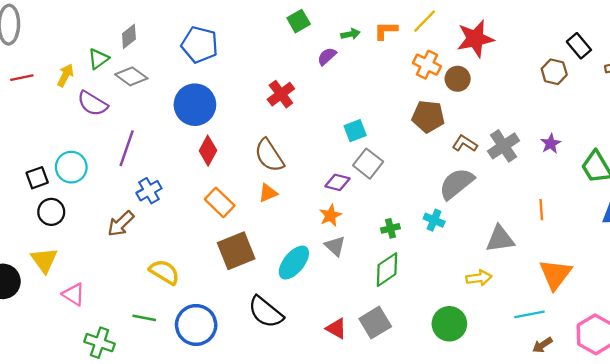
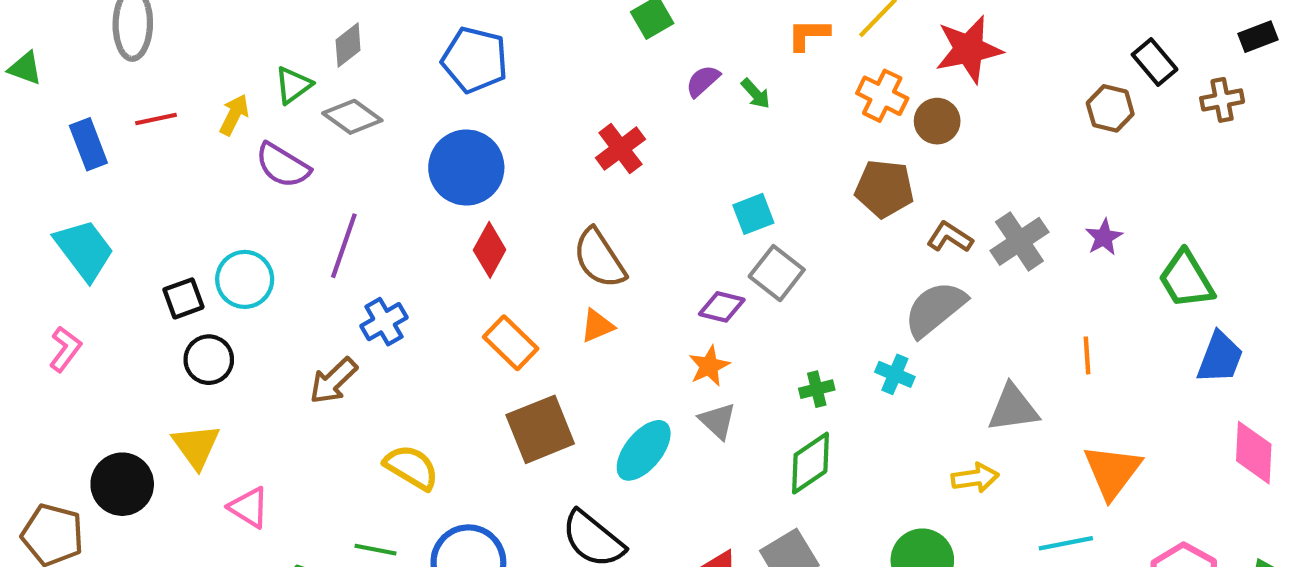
green arrow: (350, 34) -> (756, 94), moved, turned 60

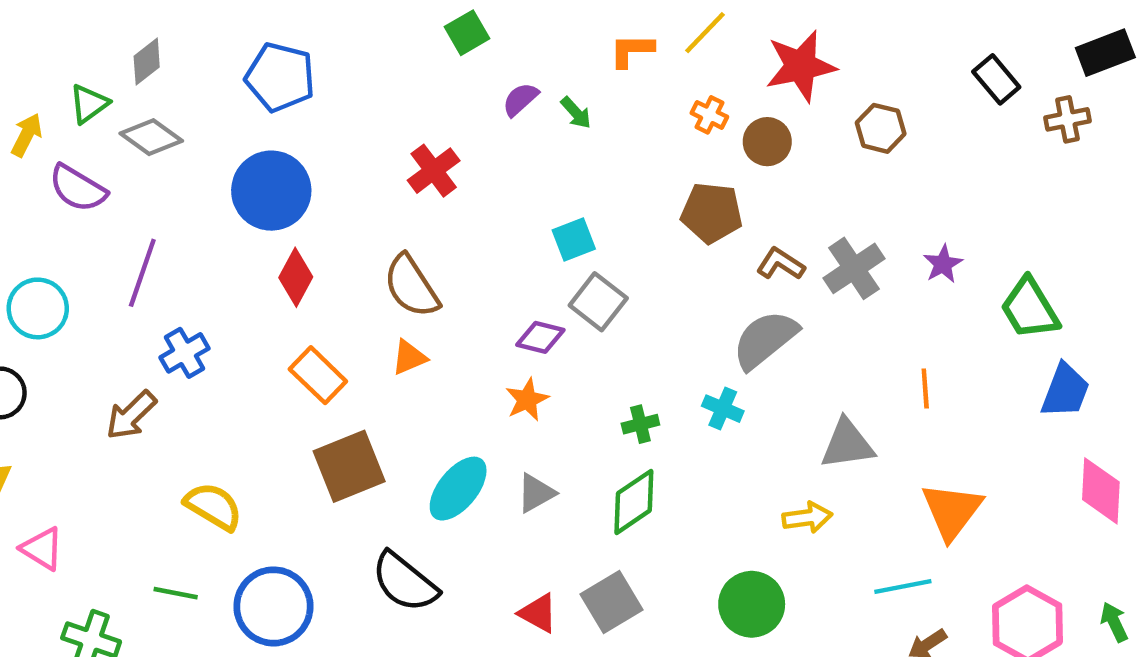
black rectangle: (1258, 37) -> (1105, 53), size x1.4
orange cross: (882, 96) -> (709, 115), size x0.7
brown hexagon: (1110, 108) -> (881, 128), moved
gray triangle: (718, 421) -> (536, 493), moved, turned 48

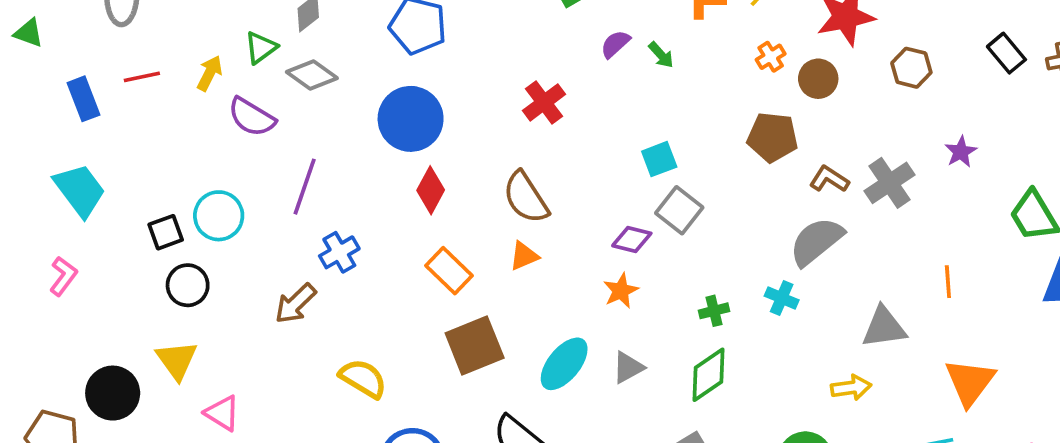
black rectangle: (996, 79) -> (1006, 53), moved
orange cross: (709, 115) -> (771, 57), turned 32
purple star: (943, 264) -> (961, 152), moved

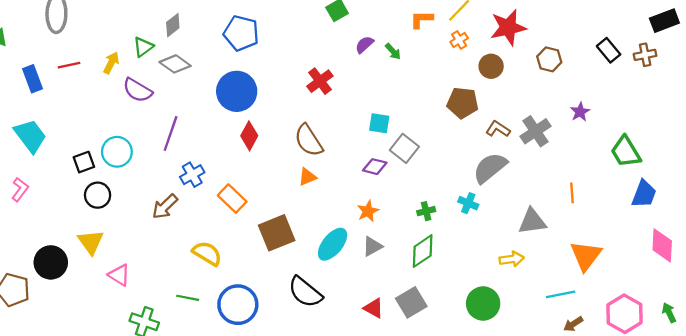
orange cross: (771, 57) -> (459, 40), moved
cyan square: (659, 159) -> (379, 123), moved, turned 30
orange rectangle: (449, 271) -> (232, 199), moved
orange star: (621, 291) -> (368, 211), moved

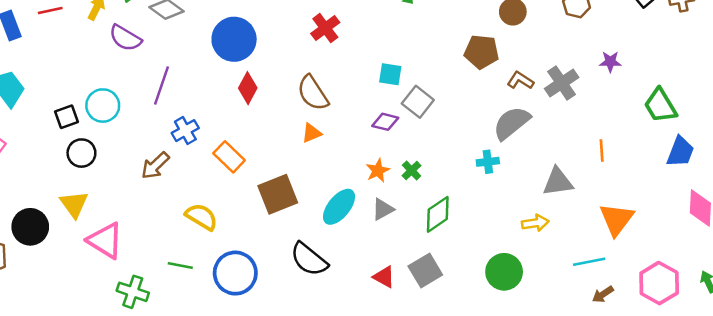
purple star: (580, 112) -> (610, 62), turned 30
cyan cross: (468, 203) -> (488, 162), turned -30
green cross: (426, 211) -> (412, 171), moved, turned -30
pink triangle: (119, 275) -> (105, 241), size x1.5

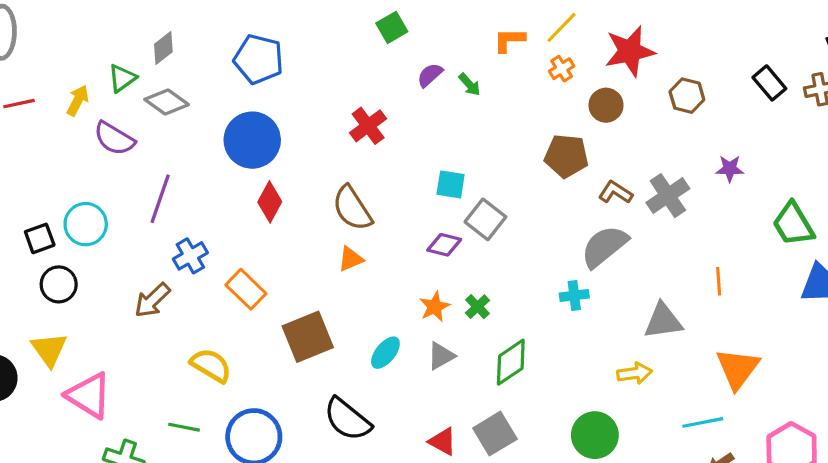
cyan ellipse: (339, 207) -> (385, 353), size x0.7

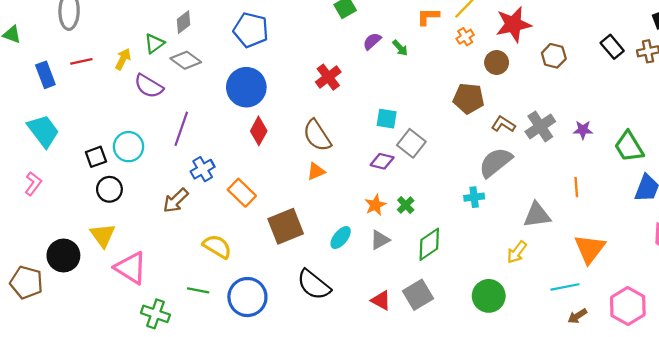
purple star: (730, 169) -> (583, 130), moved
yellow arrow: (635, 373) -> (517, 252), turned 135

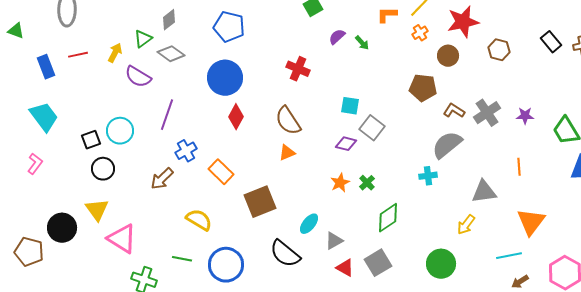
red cross: (328, 77) -> (298, 69), turned -30
cyan ellipse: (341, 238) -> (309, 224), moved
gray triangle: (380, 240) -> (334, 241), moved

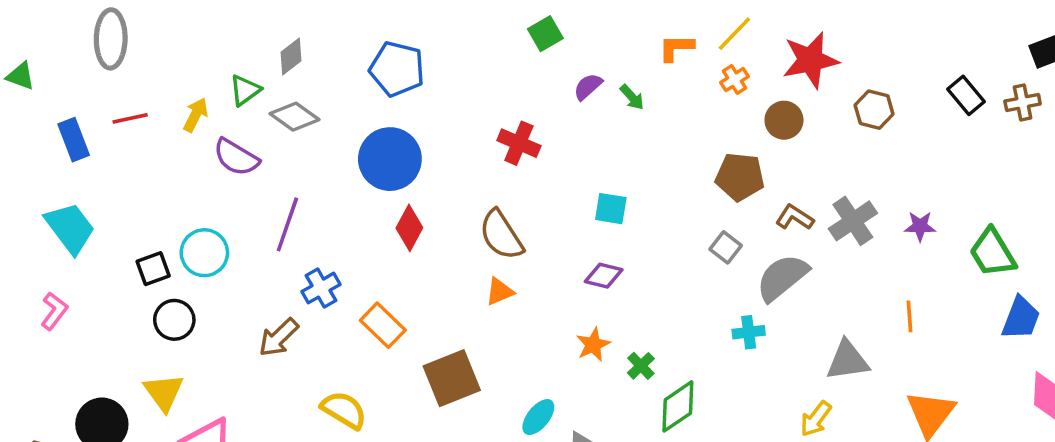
gray square: (372, 128) -> (726, 247), moved, size x0.7
green cross: (367, 183) -> (641, 366), moved

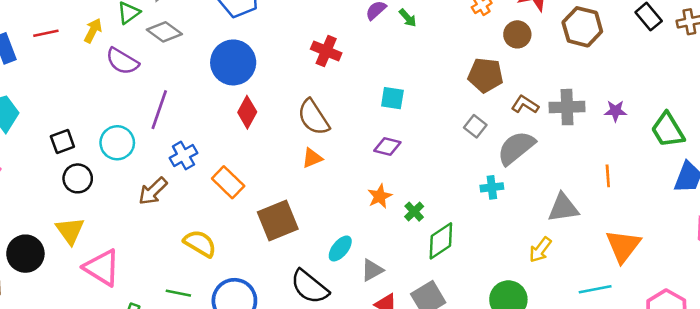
brown hexagon: (874, 110) -> (582, 27), size x1.4
gray cross: (853, 221) -> (567, 107), turned 32
cyan circle: (204, 253) -> (117, 143), moved

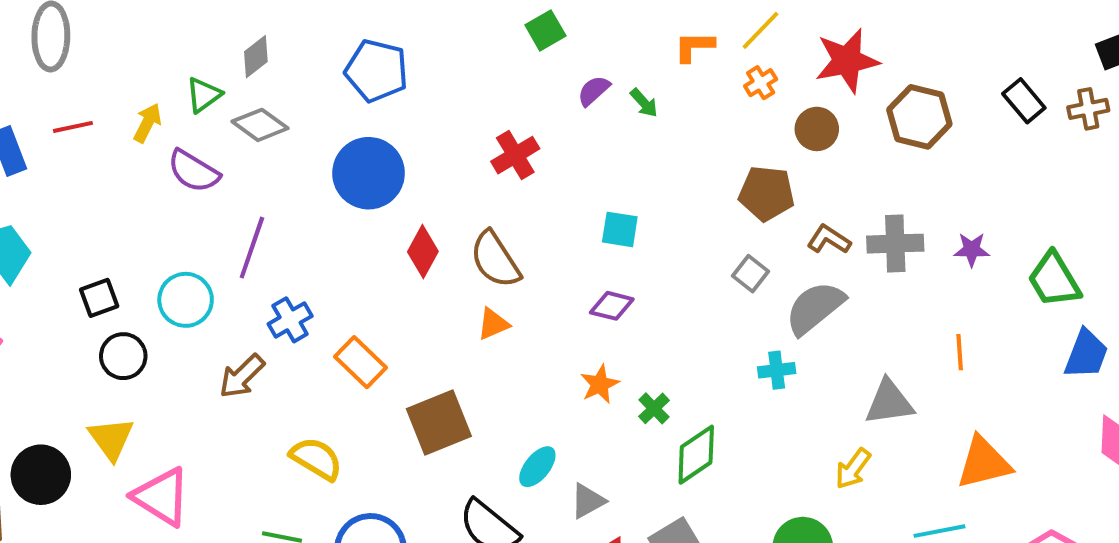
red cross: (326, 51) -> (515, 155), turned 36
red diamond: (247, 112) -> (423, 252), moved
orange triangle: (623, 246) -> (984, 463), turned 39

